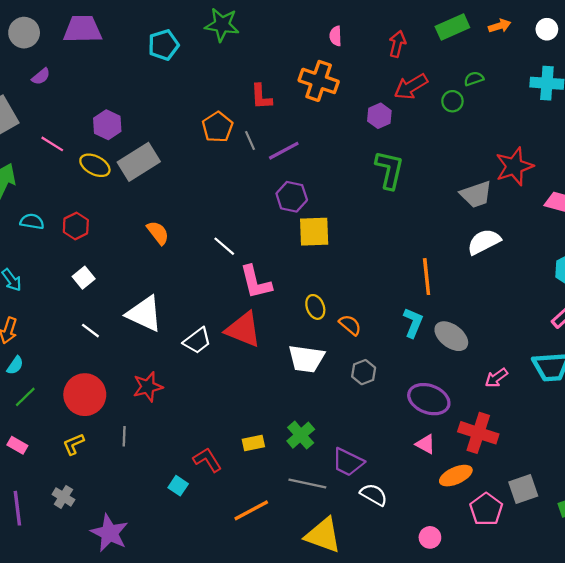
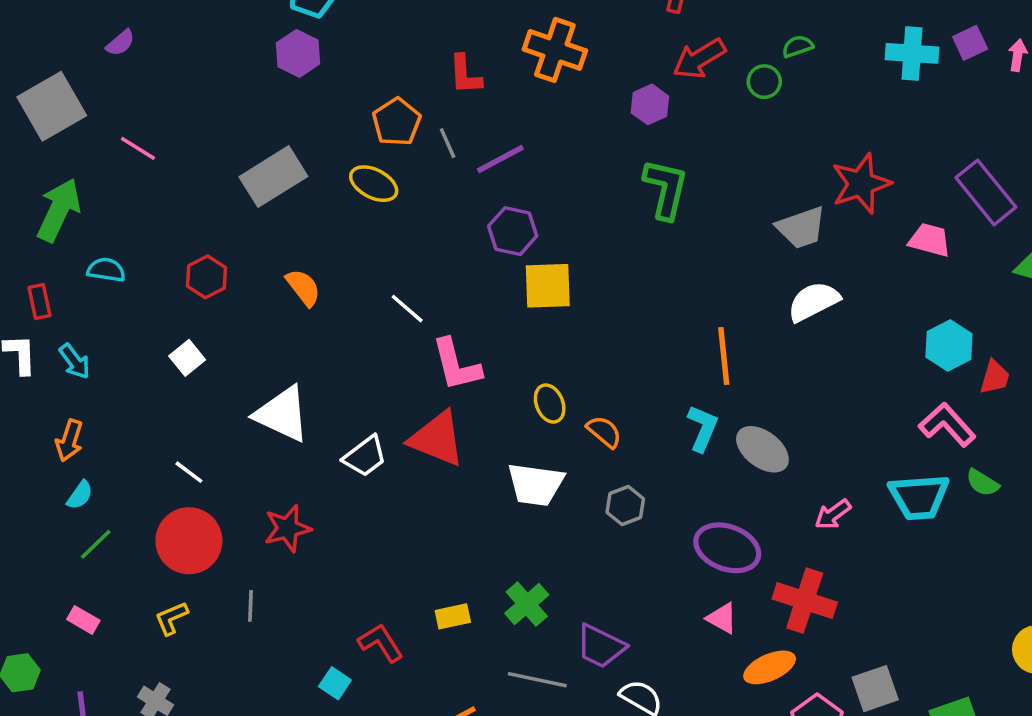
purple hexagon: (107, 125) -> (298, 53), moved
yellow ellipse: (95, 165) -> (374, 184), moved
red hexagon: (76, 226) -> (207, 277), moved
white line: (90, 331) -> (189, 472), moved

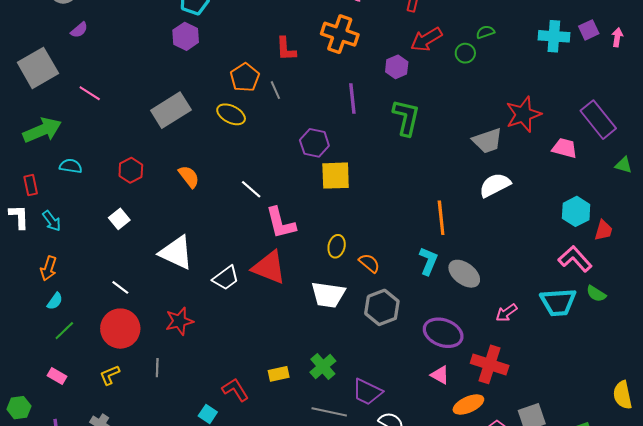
purple line: (500, 159) -> (352, 99), moved, turned -68
green arrow: (59, 210) -> (42, 130), turned 42
yellow ellipse: (550, 404) -> (337, 246), turned 35
gray hexagon: (625, 506) -> (382, 307), size x1.5

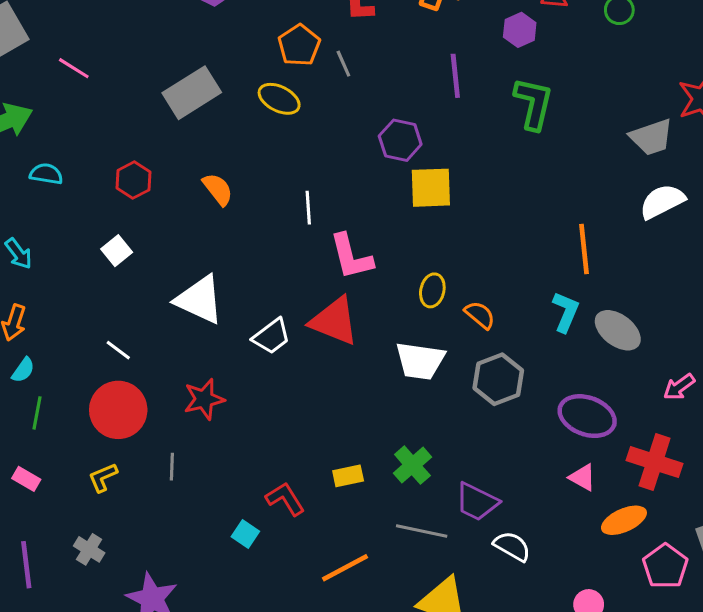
white line: (251, 189) -> (308, 208), turned 45
green line: (64, 331) -> (37, 413), turned -35

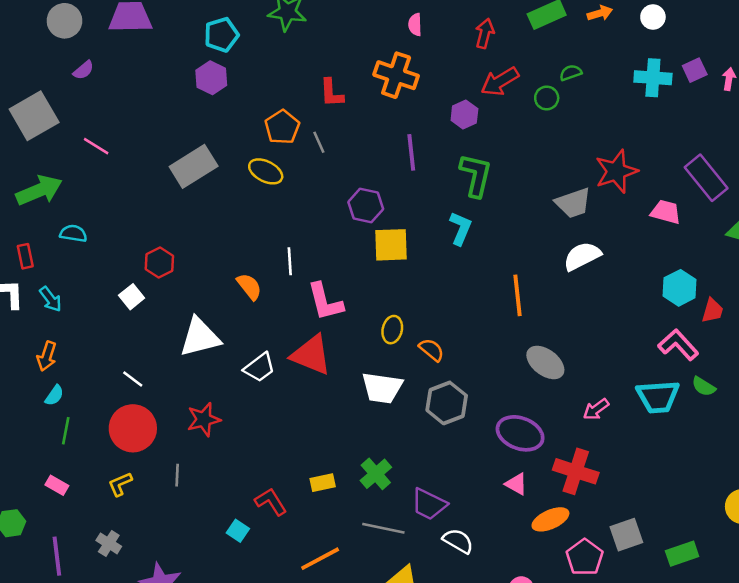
red hexagon: (134, 180) -> (159, 263), moved
orange semicircle: (218, 189) -> (249, 287), moved
white triangle: (199, 300) -> (200, 337), turned -39
cyan L-shape: (566, 312) -> (461, 228), moved

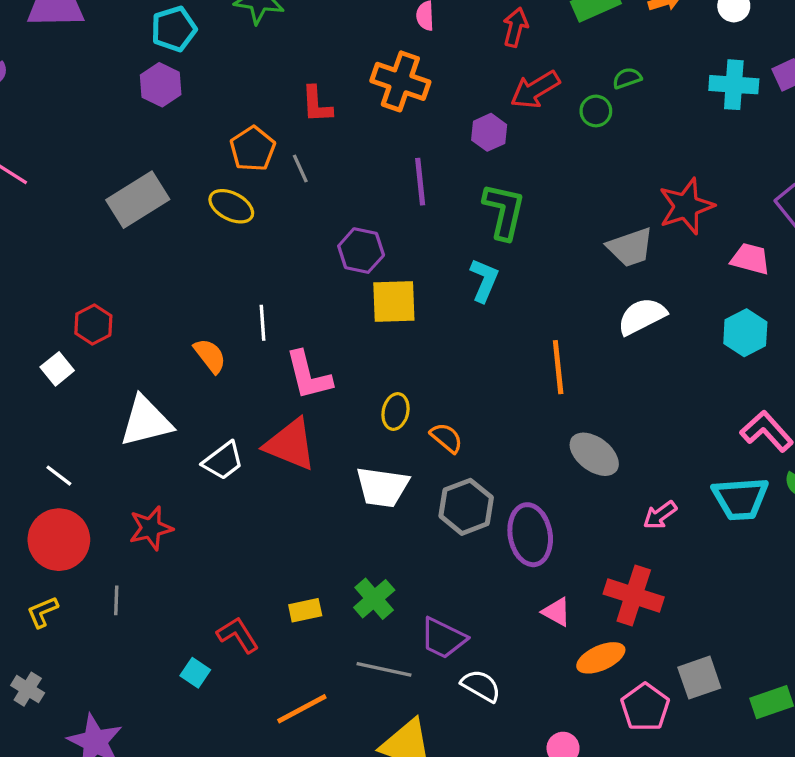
cyan hexagon: (680, 288) -> (745, 333), moved
purple ellipse: (520, 433) -> (530, 535), moved, turned 60

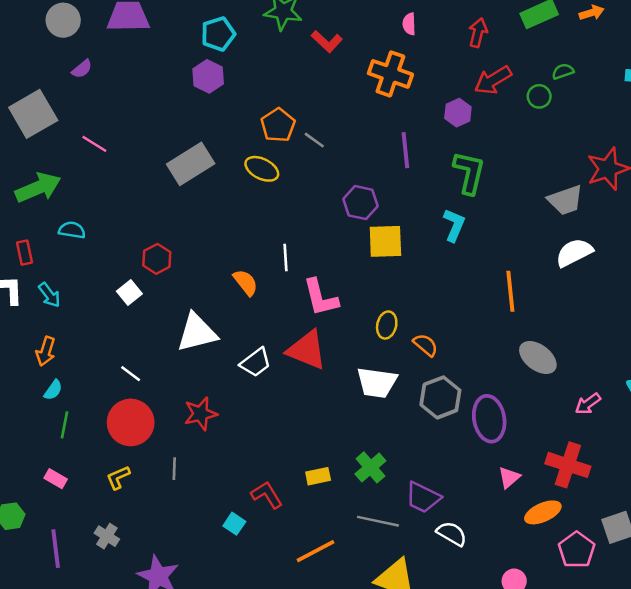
red L-shape: (317, 104) -> (327, 41), moved, turned -44
gray line: (300, 168) -> (314, 140), turned -30
pink triangle: (556, 612) -> (509, 477), turned 50

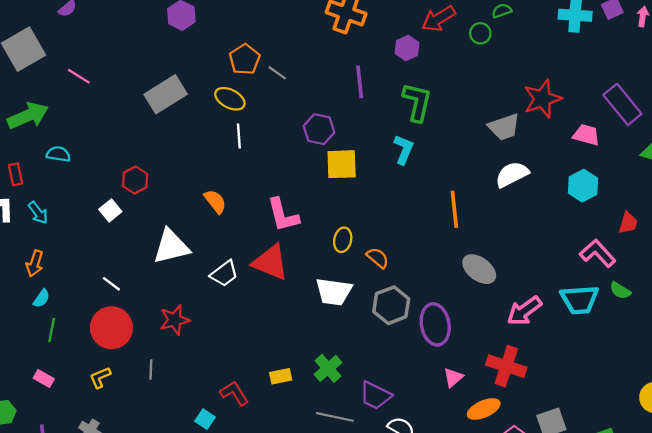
white line: (286, 258) -> (239, 136), moved
pink arrow: (588, 404) -> (524, 311), size x1.5

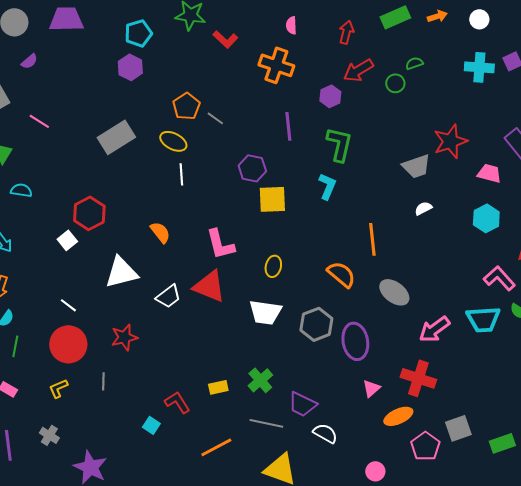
white semicircle: (512, 174) -> (423, 208), size x0.6
red hexagon: (135, 180) -> (89, 213), size x1.4
orange semicircle: (378, 258) -> (341, 274), moved, size x1.4

